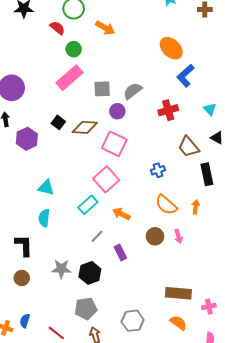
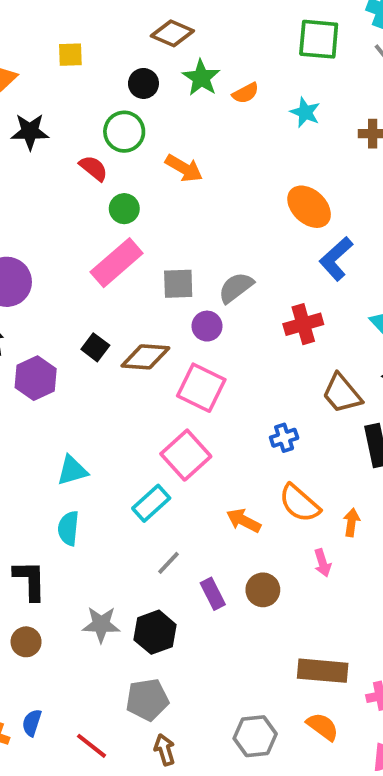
cyan triangle: (46, 187) -> (72, 470), turned -30
orange arrow: (196, 207) -> (351, 522), moved
orange arrow: (121, 214) -> (244, 521), moved
brown circle: (155, 236) -> (263, 590), moved
gray hexagon: (133, 321) -> (255, 736), moved

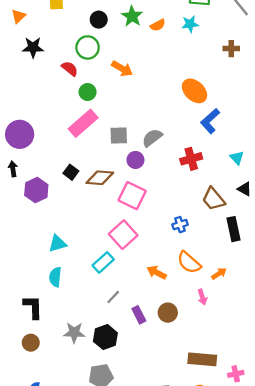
cyan star: (305, 112) -> (190, 24), moved, turned -30
orange arrow: (351, 522) -> (219, 274), turned 48

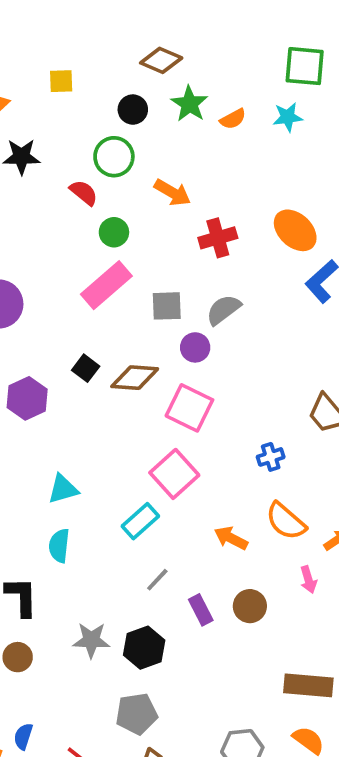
red cross: (191, 159) -> (218, 238), moved

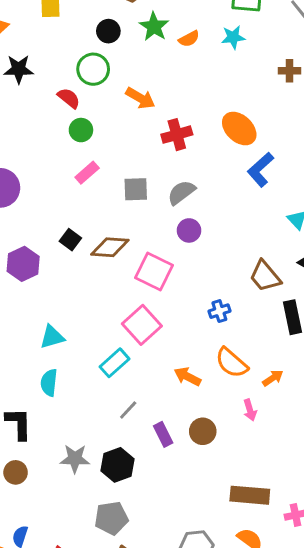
green circle: (114, 232) -> (81, 130), moved
pink rectangle: (106, 285) -> (87, 173), size x0.6
purple circle: (195, 347) -> (189, 230), moved

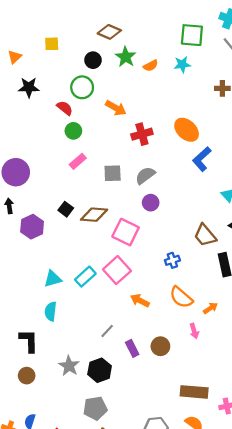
cyan rectangle: (114, 363) -> (85, 277), moved
orange arrow: (187, 377) -> (140, 301), moved
gray star: (75, 459) -> (69, 366), turned 30

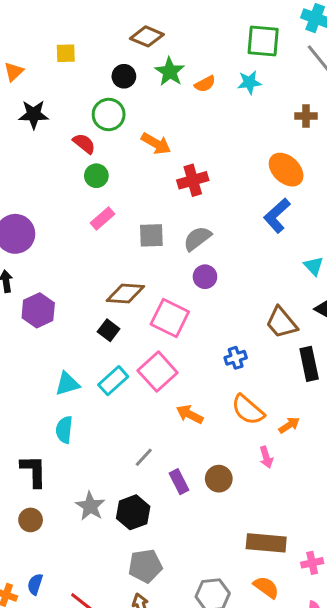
orange ellipse: (187, 130) -> (286, 170), moved
black square: (66, 209) -> (109, 330), moved
gray pentagon: (95, 408) -> (145, 566), moved

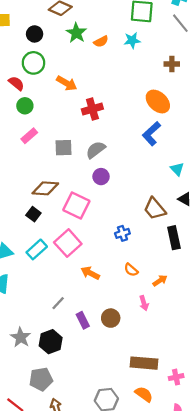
black circle: (124, 76) -> (35, 34), moved
orange semicircle: (248, 410) -> (131, 270), size x0.6
gray pentagon: (145, 566) -> (41, 379), moved

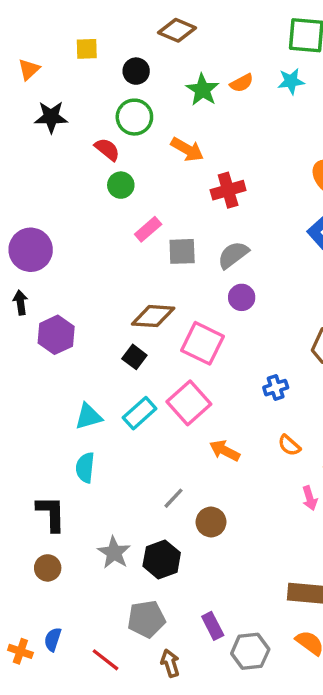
green star: (76, 33) -> (202, 90), moved
pink rectangle: (29, 136) -> (148, 229), moved
brown circle: (111, 318) -> (211, 522), moved
purple rectangle: (83, 320) -> (213, 626), moved

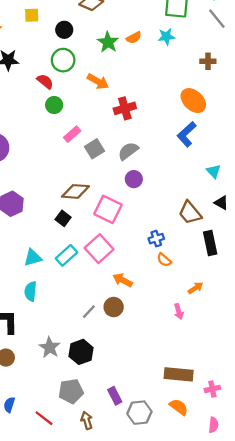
gray square: (182, 251) -> (95, 149), turned -30
orange semicircle: (289, 445) -> (164, 260), moved
brown circle: (211, 522) -> (114, 307), moved

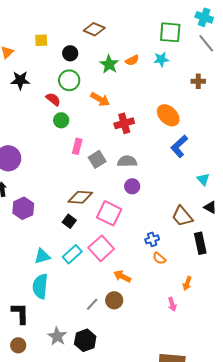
orange ellipse: (193, 101) -> (168, 115), moved
pink rectangle: (72, 134) -> (77, 146), turned -35
gray semicircle: (128, 151) -> (127, 161), turned 36
orange arrow: (196, 288) -> (187, 283), turned 144
cyan semicircle: (31, 291) -> (40, 286), size x1.4

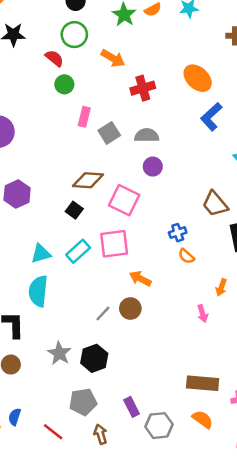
pink square: (101, 248) -> (114, 244), turned 35

